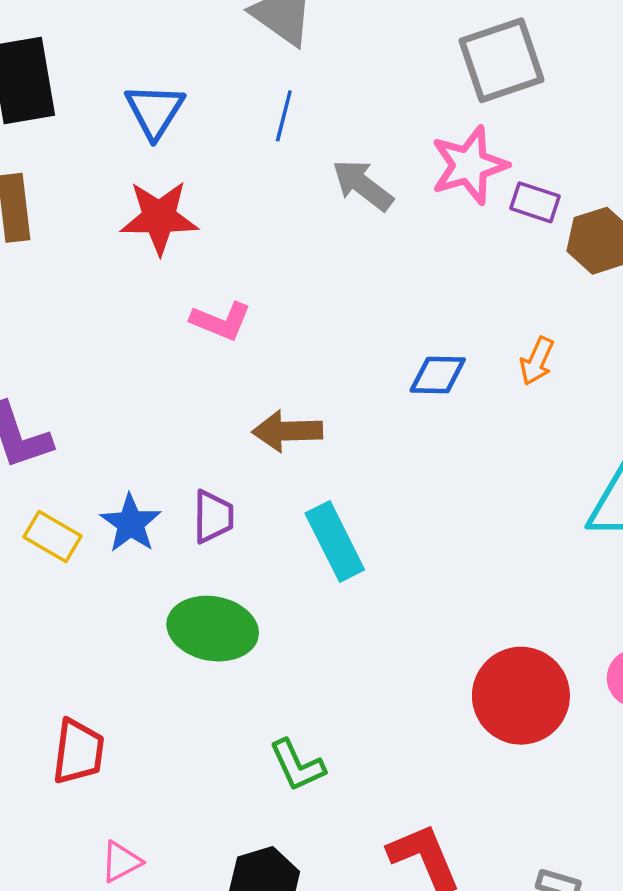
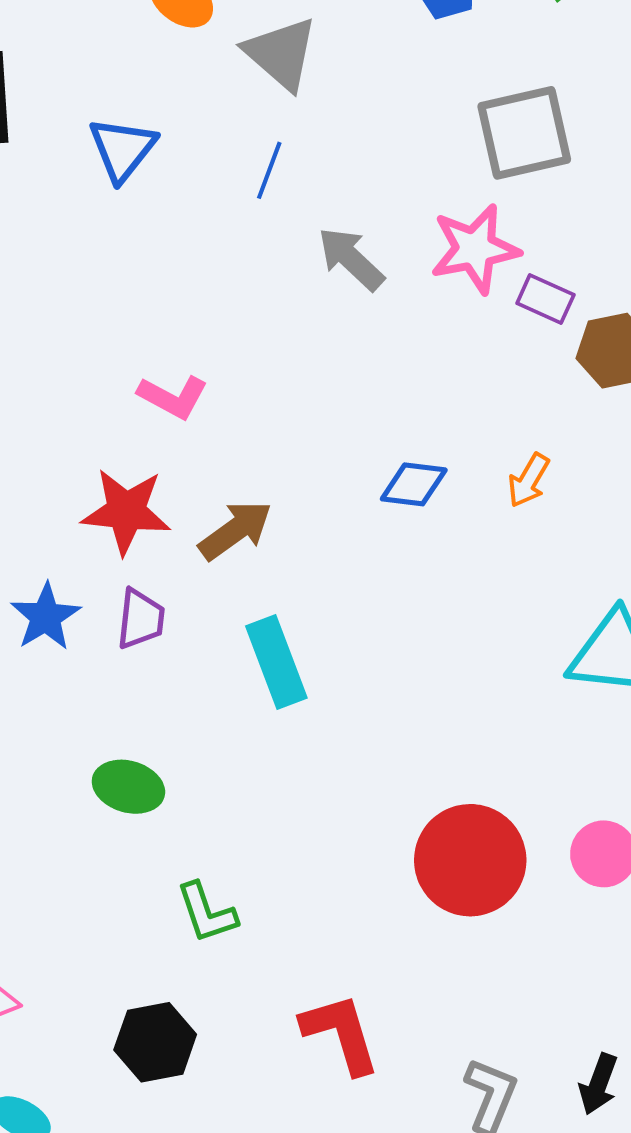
red star: (159, 217) -> (126, 511), moved
brown arrow: (287, 431) -> (235, 530), turned 140
green ellipse: (213, 629) -> (128, 787), moved, size x0.7

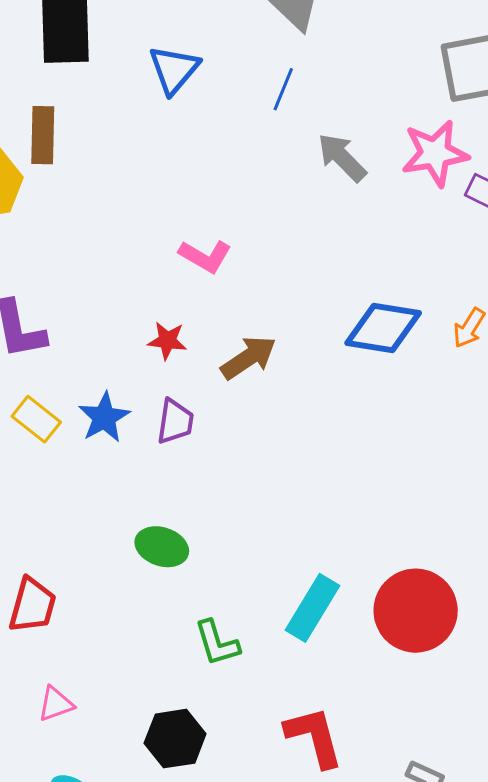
blue diamond: (414, 484) -> (383, 328), size x1.5
red star: (126, 511) -> (167, 341), size x0.6
cyan rectangle: (276, 662) -> (313, 608), moved, turned 50

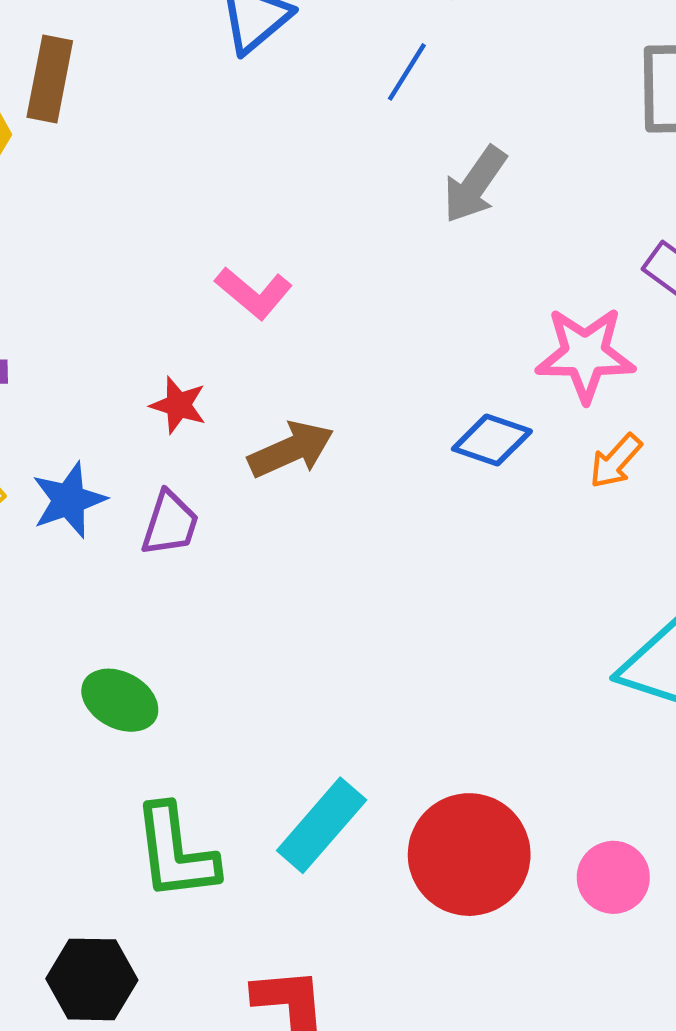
pink star: (435, 153) -> (585, 354), moved
gray arrow: (342, 157) -> (475, 185), turned -110
blue diamond: (383, 328) -> (492, 440), size x0.7
green L-shape: (217, 643) -> (175, 852), size x1.4

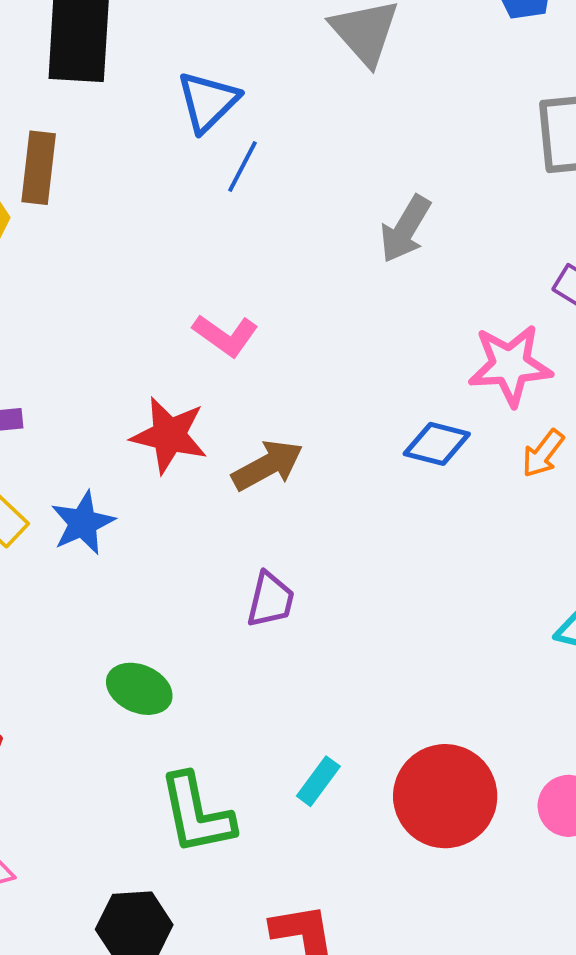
blue line: (407, 72) -> (242, 166), moved
red star: (178, 405) -> (169, 435), size x1.6
purple trapezoid: (170, 523) -> (271, 600), moved
cyan rectangle: (322, 825) -> (318, 781), size x0.6

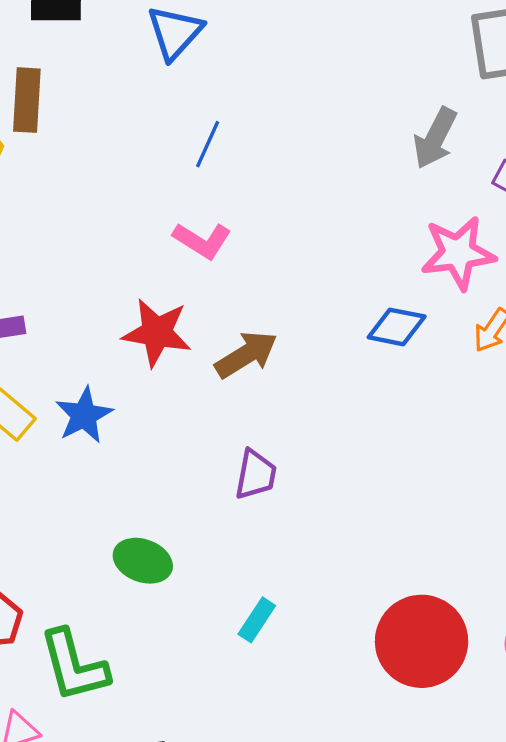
blue line: (242, 166) -> (208, 144), moved
gray arrow: (405, 229) -> (435, 138), moved
cyan rectangle: (318, 781) -> (257, 620), moved
green L-shape: (197, 814) -> (74, 666), moved

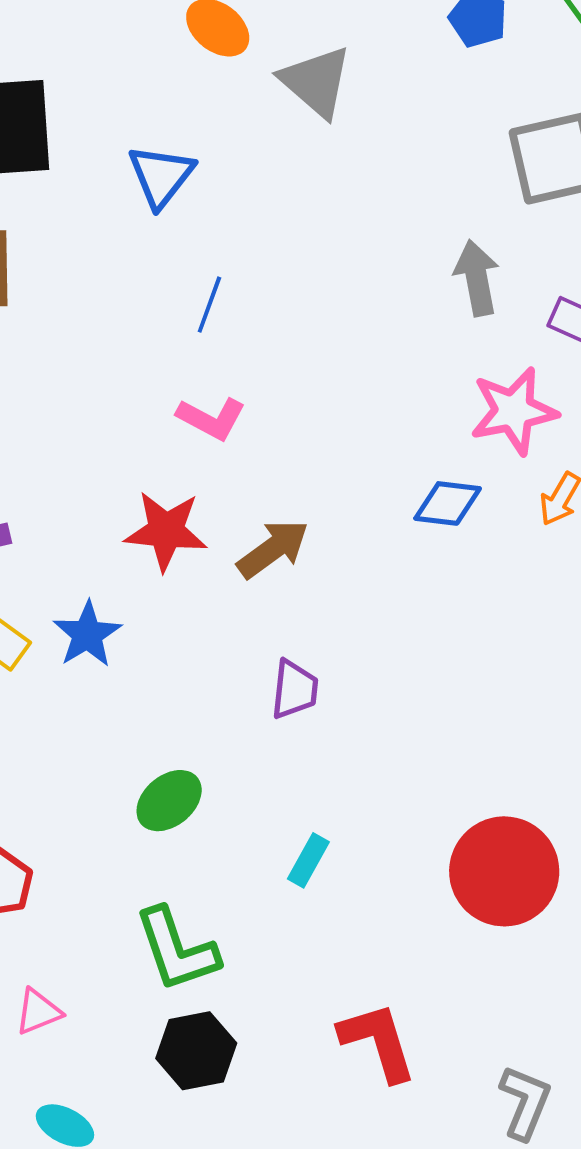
gray arrow: (435, 138) -> (477, 278), turned 146
green ellipse: (143, 561) -> (169, 801), turned -56
green L-shape: (74, 666) -> (177, 950), moved

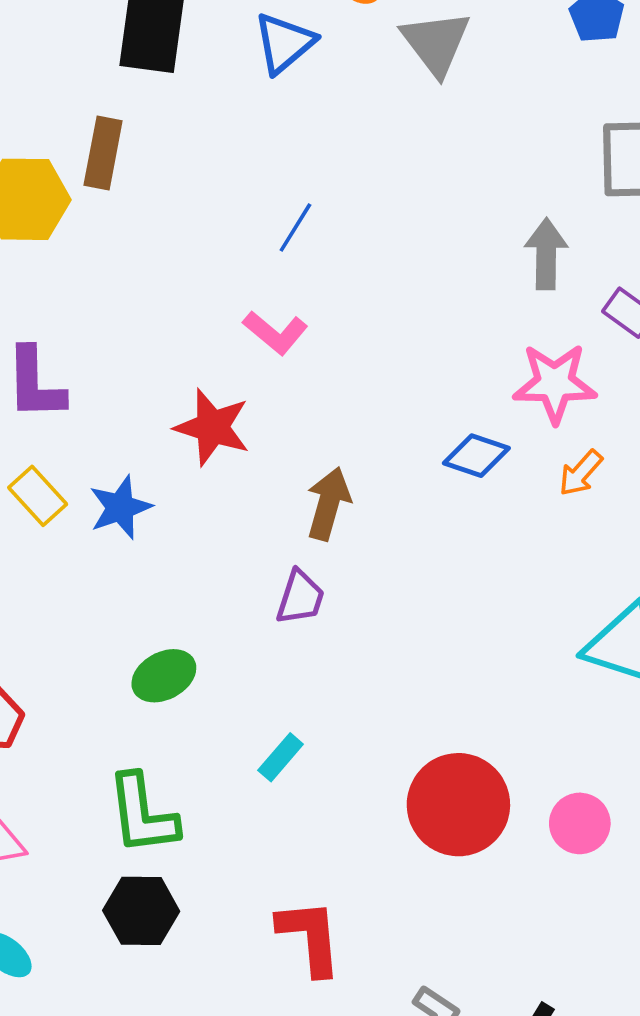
blue triangle: (161, 176) -> (284, 43), moved
brown arrow: (273, 549) -> (329, 504), moved, turned -50

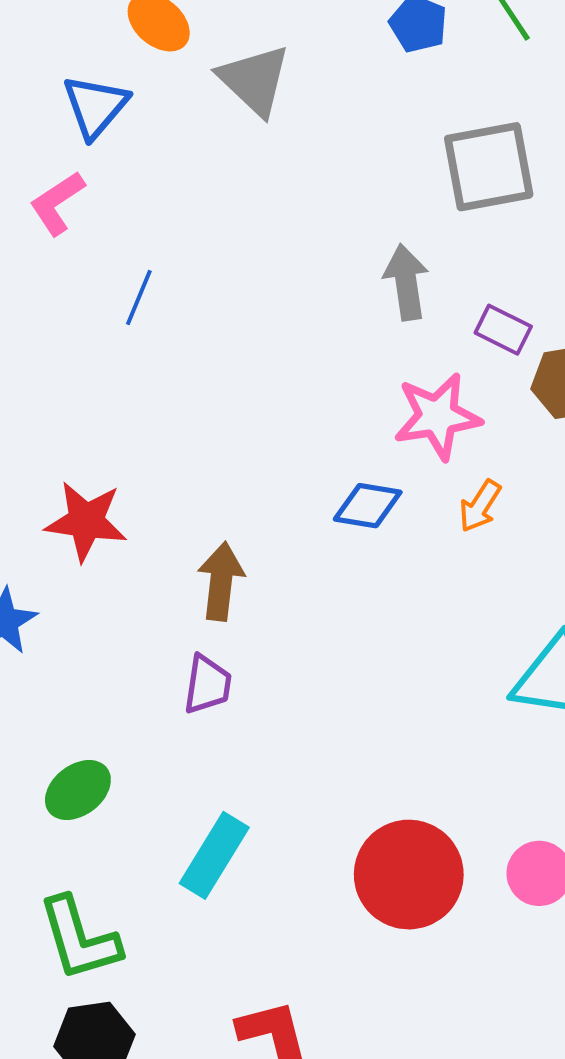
pink L-shape: (275, 333) -> (57, 203), moved, turned 116
cyan rectangle: (281, 757) -> (214, 855), size x1.6

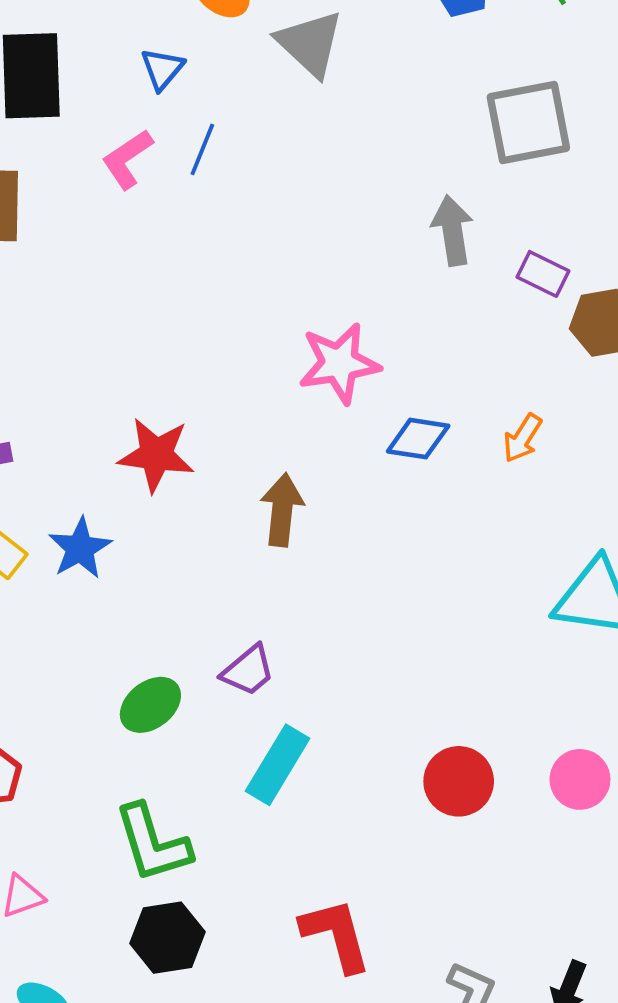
blue triangle: (95, 106) -> (162, 69), size x0.7
blue line: (139, 298) -> (202, 149), moved
pink star: (437, 416) -> (339, 363), moved
purple trapezoid: (207, 684) -> (248, 671), moved, turned 42
red circle: (409, 875) -> (459, 781), size x0.7

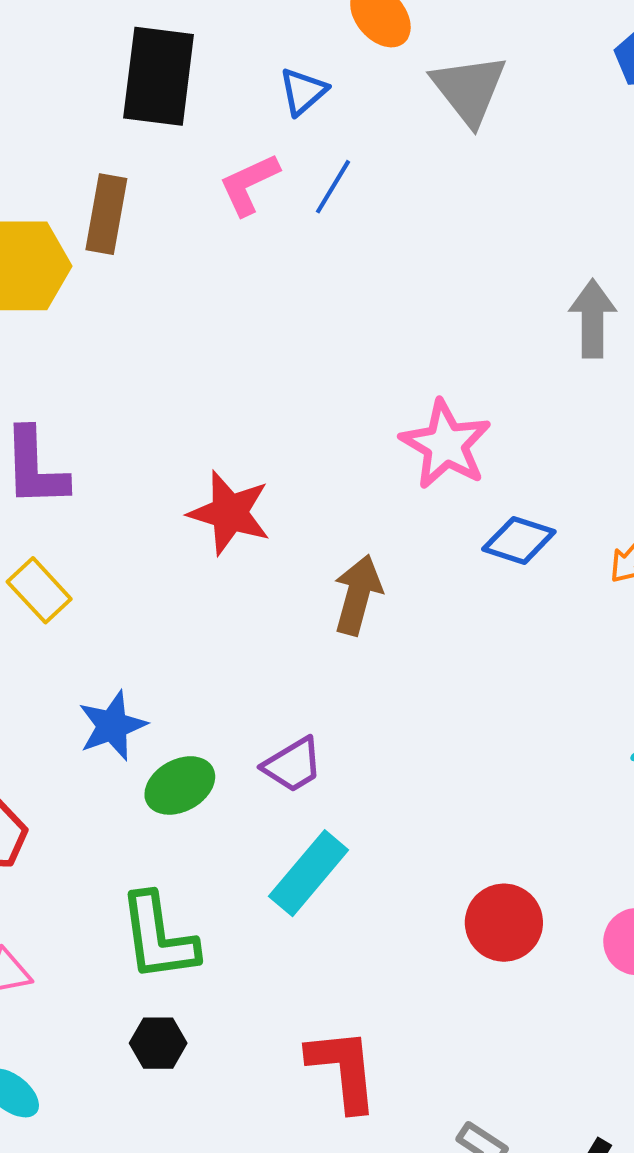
pink star: (339, 363) -> (446, 444), turned 30
blue star: (80, 548) -> (112, 726), moved
black hexagon: (167, 938) -> (158, 1043), size x0.7

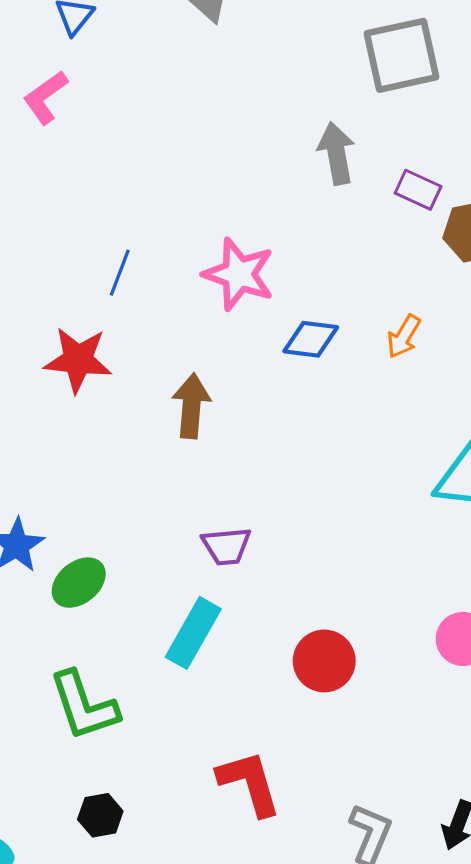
blue line: (333, 187) -> (120, 273), moved
purple trapezoid: (293, 765) -> (226, 546), moved, turned 36
red circle: (504, 923) -> (324, 661), moved
black hexagon: (158, 1043) -> (100, 815), moved

